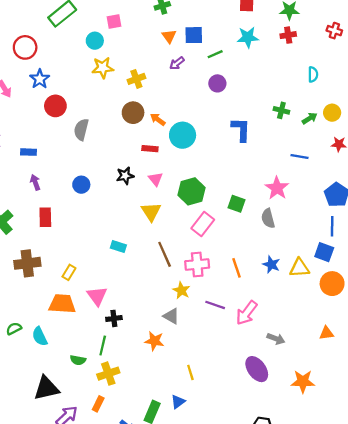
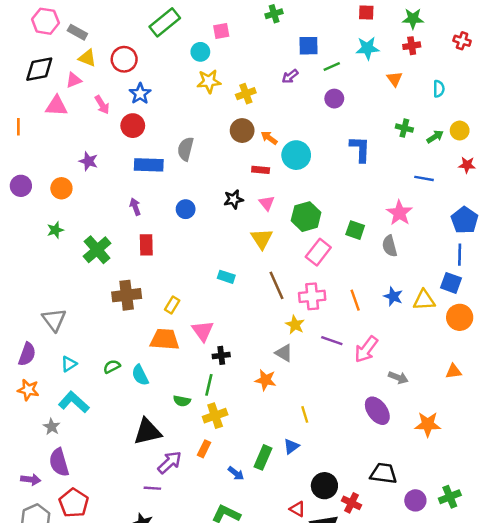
orange triangle: (169, 36) -> (395, 79), moved
red circle: (55, 106) -> (133, 126), moved
blue rectangle: (28, 152) -> (149, 165), moved, size x1.6

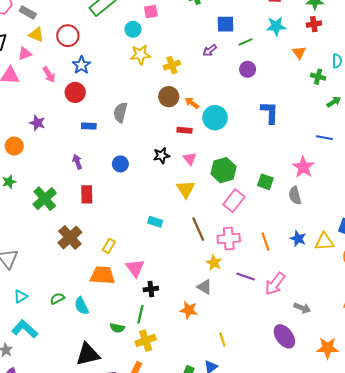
green cross: (404, 128) -> (318, 77), moved
blue rectangle: (149, 165) -> (89, 126), size x0.6
brown cross: (127, 295) -> (70, 238), turned -35

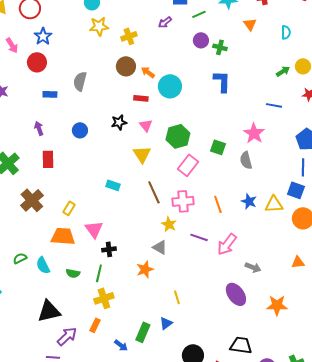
green cross: (318, 77) -> (220, 47), moved
orange star: (189, 310) -> (145, 269), turned -30
green semicircle: (117, 328) -> (73, 273), moved

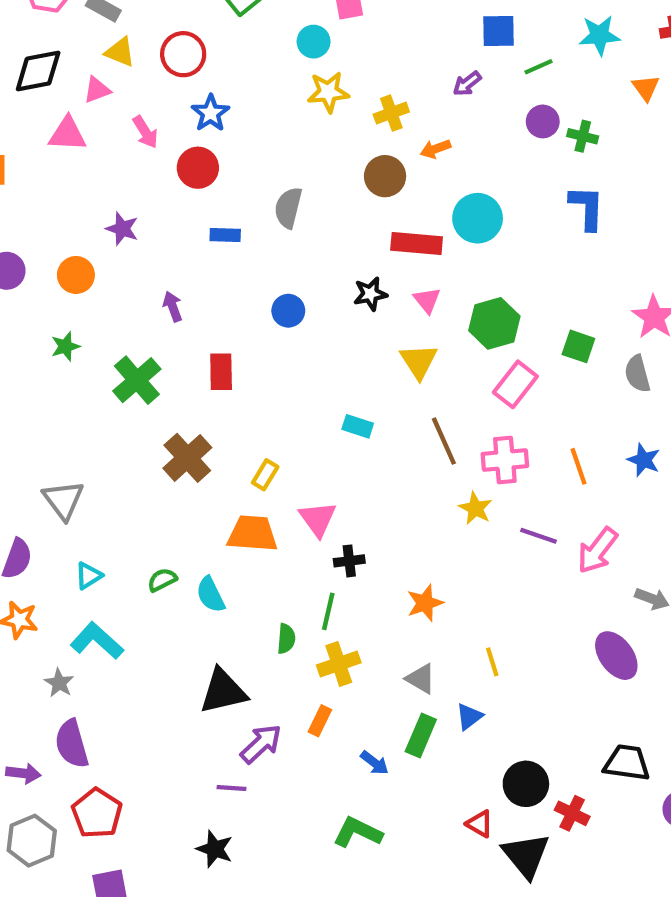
orange arrow: (148, 72) -> (435, 149), moved, turned -56
red rectangle: (141, 98) -> (417, 243), size x1.6
purple arrow: (39, 128) -> (173, 307), moved
gray triangle: (160, 247) -> (421, 679), moved
green semicircle: (73, 273) -> (286, 639), moved, turned -96

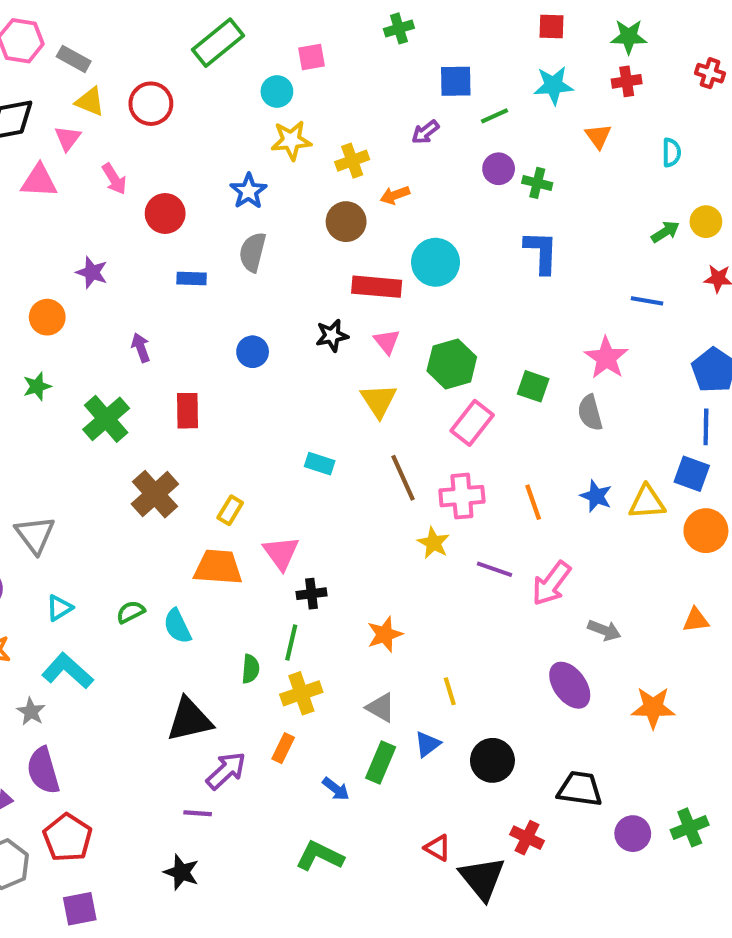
pink triangle: (97, 90) -> (68, 138), turned -32
blue star: (210, 113) -> (248, 191), moved
black circle: (526, 784) -> (492, 760), moved

